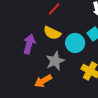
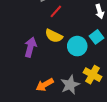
gray star: (55, 61) -> (70, 85), moved

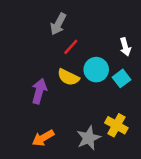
cyan circle: (77, 46) -> (96, 70), moved
orange arrow: (45, 85) -> (43, 138), moved

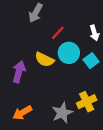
red line: (71, 47) -> (58, 33), moved
yellow cross: (116, 125) -> (87, 102), turned 36

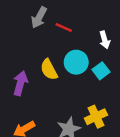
red line: (58, 33) -> (64, 27), moved, turned 72
yellow semicircle: (44, 60) -> (49, 70), turned 36

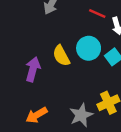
red line: (64, 27) -> (97, 14), moved

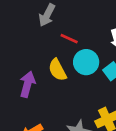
red line: (97, 14) -> (69, 39), moved

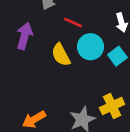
purple arrow: (27, 84) -> (25, 36), moved

